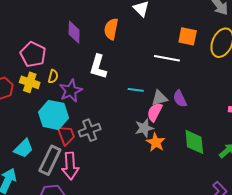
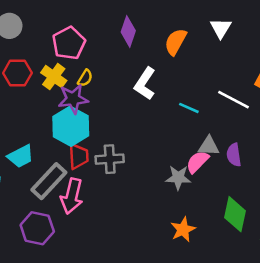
cyan line: (136, 90) -> (189, 108), moved
purple star: (71, 91) -> (73, 99), moved
orange star: (156, 142) -> (183, 230), moved

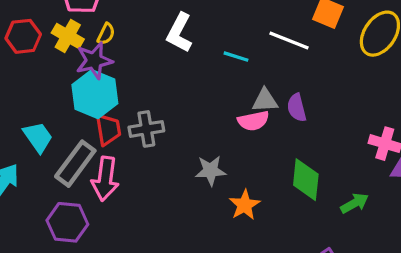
cyan trapezoid: (21, 156) -> (38, 137), turned -92
pink semicircle: (197, 162) -> (253, 121), turned -140
gray star: (178, 178) -> (211, 171), moved

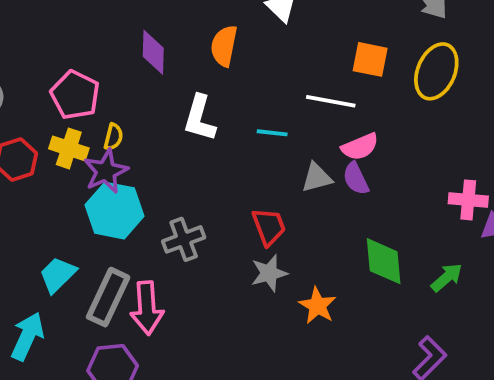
pink semicircle: (253, 121) -> (360, 147), moved
red trapezoid: (108, 129) -> (269, 227), moved
cyan trapezoid: (38, 137) -> (58, 275), turned -88

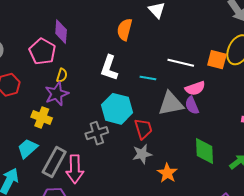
purple diamond: (153, 52) -> (61, 32), moved
orange square: (370, 59) -> (217, 60), moved
yellow cross: (69, 148) -> (42, 118), moved
gray triangle: (317, 178) -> (171, 104), size x1.5
cyan hexagon: (115, 211) -> (117, 109), moved

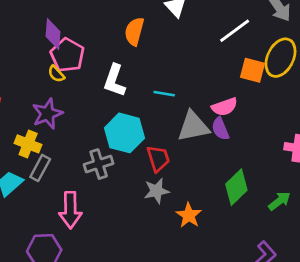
pink pentagon: (42, 52) -> (67, 55), moved
white line: (181, 63) -> (235, 31), moved, turned -50
yellow semicircle: (62, 75) -> (56, 74), moved, turned 120
green diamond: (204, 151) -> (236, 187), turned 48
gray rectangle: (54, 162) -> (40, 168), moved, size x0.7

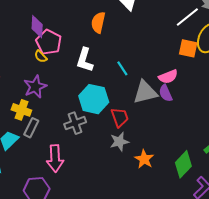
white line: (235, 31) -> (187, 17), moved
cyan line: (164, 94) -> (122, 68), turned 49
green diamond: (236, 187) -> (183, 164), moved

